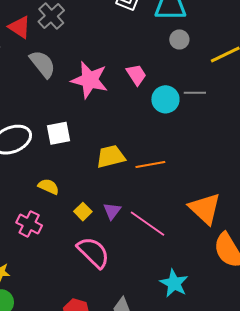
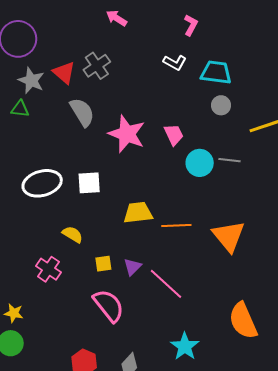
orange triangle: (205, 209) -> (229, 236), moved
yellow square: (83, 212) -> (103, 264), turned 30

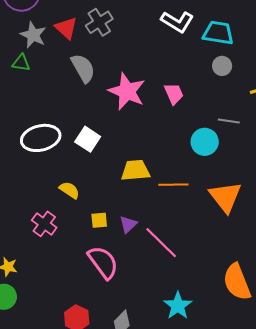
white L-shape: (175, 63) -> (177, 22), size x1.4
cyan circle: (200, 163) -> (205, 142), moved
white square: (89, 183) -> (88, 139), turned 35

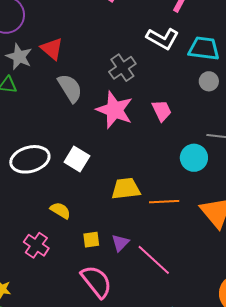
gray cross: (99, 22) -> (122, 68), moved

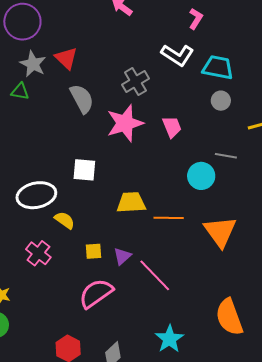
pink star: (115, 110) -> (125, 123), turned 30
white ellipse: (30, 159) -> (36, 195), moved
white square: (77, 159) -> (84, 170), turned -30
pink semicircle: (96, 282) -> (96, 293), turned -90

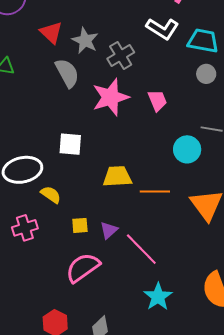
gray star: (33, 64) -> (85, 41), moved
pink cross: (38, 253) -> (25, 228), turned 35
cyan star: (169, 339) -> (158, 297), moved

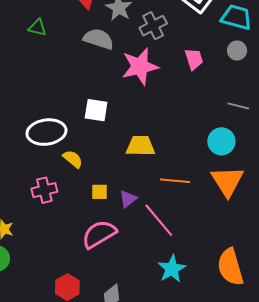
gray semicircle: (67, 73) -> (98, 39), turned -48
pink trapezoid: (157, 101) -> (194, 59), moved
cyan circle: (187, 149) -> (221, 141), moved
orange line: (155, 192) -> (175, 181), moved

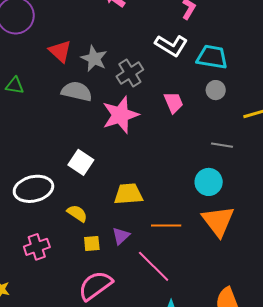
white square: (96, 110) -> (81, 162), turned 30
yellow semicircle: (73, 159) -> (77, 213), moved
purple triangle: (128, 199) -> (121, 236), moved

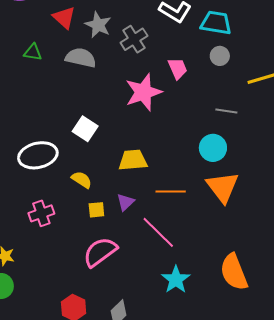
green triangle: (15, 86) -> (33, 52), moved
pink star: (120, 115) -> (143, 92), moved

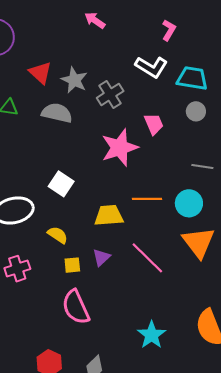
orange line: (171, 191) -> (147, 199), moved
pink line: (158, 232) -> (147, 258), moved
pink semicircle: (100, 252) -> (76, 307), turned -78

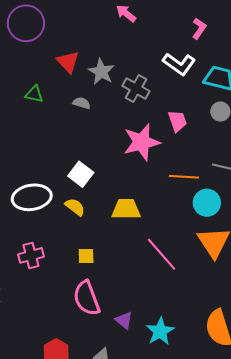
gray cross: (110, 94) -> (136, 89), turned -32
gray semicircle: (57, 113) -> (82, 103), size x0.6
orange line: (147, 199) -> (184, 177), moved
yellow semicircle: (58, 235) -> (75, 207), moved
purple triangle: (101, 257) -> (124, 320), moved, turned -42

